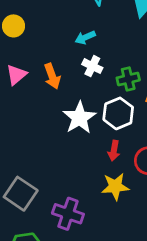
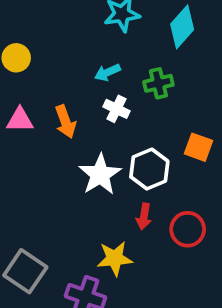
pink triangle: (16, 75) -> (20, 120), turned 40
green cross: (128, 79) -> (158, 83), moved
yellow star: (115, 187) -> (115, 258), moved

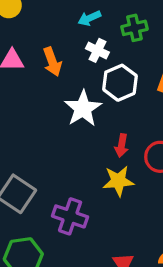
white hexagon: (149, 169) -> (120, 83), moved
yellow star: (115, 258) -> (118, 181), moved

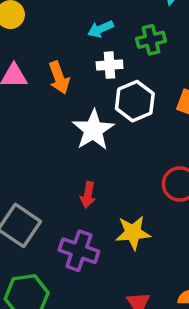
white cross: (97, 50) -> (110, 65), turned -30
red arrow: (122, 146) -> (88, 195), moved
yellow star: (118, 181) -> (133, 233), moved

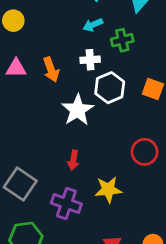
cyan arrow: (101, 29) -> (93, 25), moved

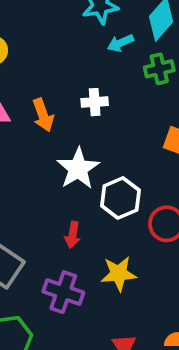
cyan arrow: (93, 25) -> (120, 43), moved
green cross: (122, 40) -> (159, 69), moved
white hexagon: (110, 88) -> (120, 198), moved

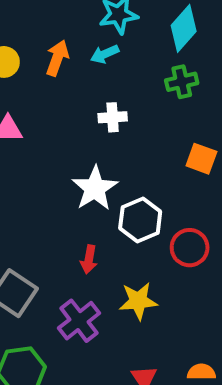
cyan arrow: (120, 43) -> (105, 54), moved
orange arrow: (43, 115) -> (57, 58), moved, turned -140
purple cross: (63, 292) -> (79, 321), turned 33

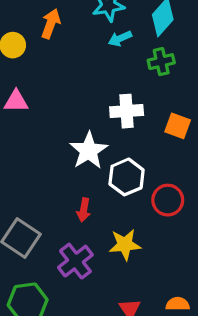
cyan arrow: (105, 54) -> (120, 39), moved
orange arrow: (57, 58) -> (51, 24), moved
white cross: (113, 117) -> (127, 111), moved, size x1.4

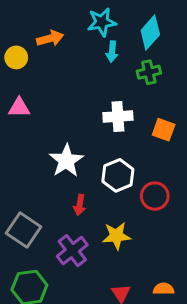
orange arrow: (51, 24) -> (50, 38), turned 55
cyan arrow: (120, 39) -> (112, 52), turned -60
white star: (89, 151) -> (66, 161), moved

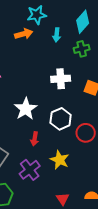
cyan star: (102, 22) -> (37, 15), moved
orange arrow: (50, 38) -> (24, 34), moved
yellow star: (116, 236) -> (60, 160), turned 30

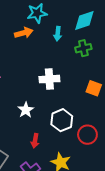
cyan diamond: (83, 22) -> (84, 20), turned 30
white cross: (61, 79) -> (49, 79), moved
white star: (26, 109) -> (26, 110), size x0.7

